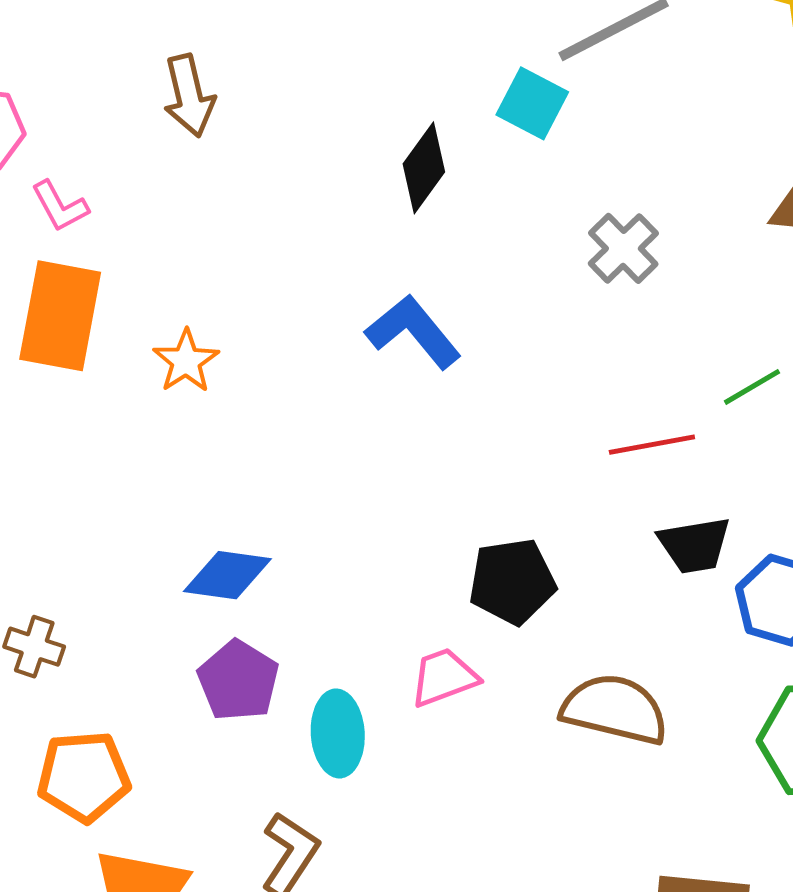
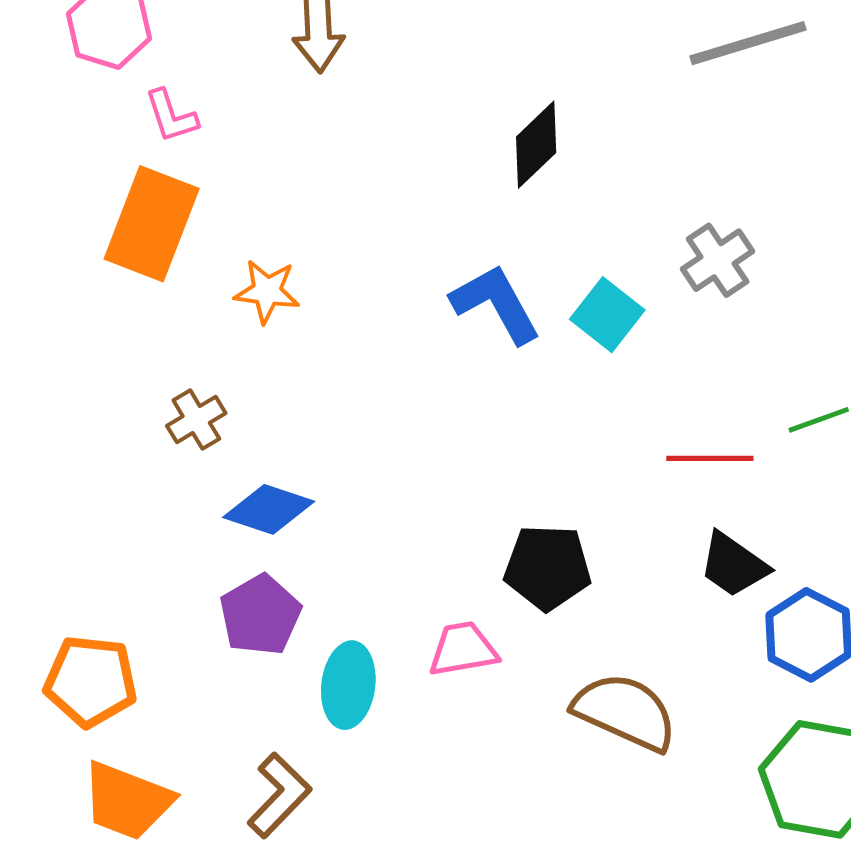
cyan square: (532, 103) -> (607, 315), moved
orange star: (186, 361) -> (267, 291), turned 30
black trapezoid: (695, 545) -> (734, 565), turned 34
brown cross: (34, 647) -> (196, 420), moved, turned 30

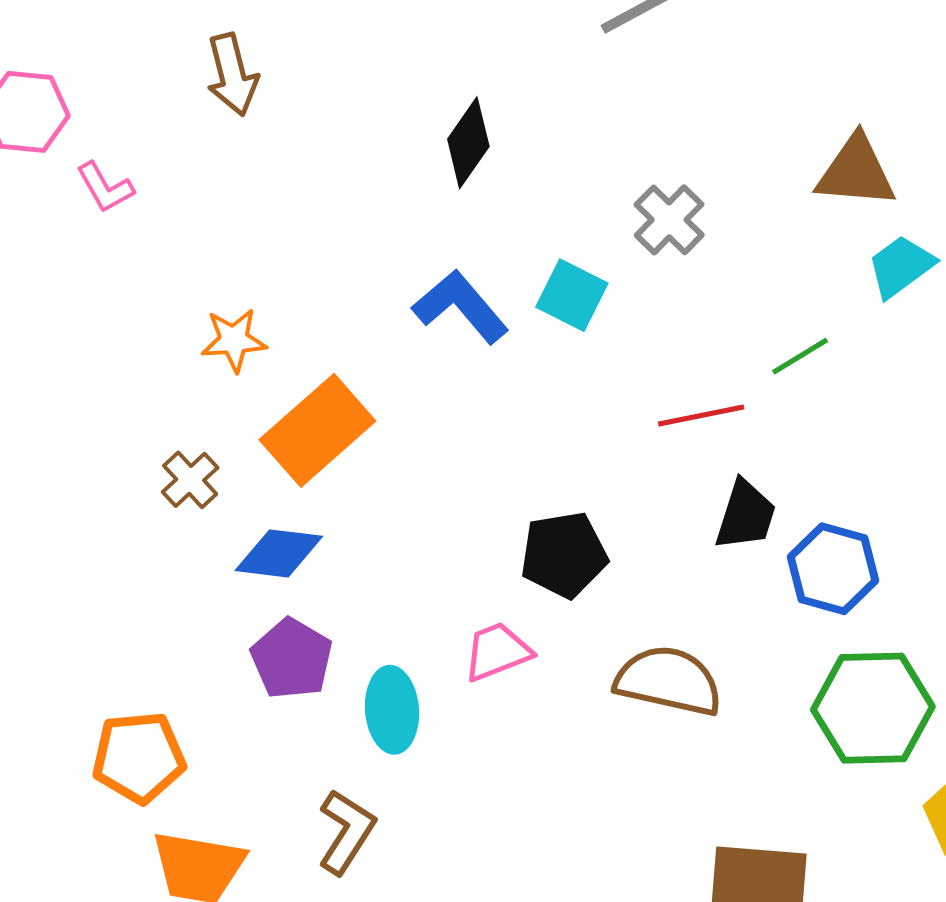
orange rectangle: (152, 224) -> (317, 430), moved, turned 39
black trapezoid: (734, 565) -> (746, 515), turned -96

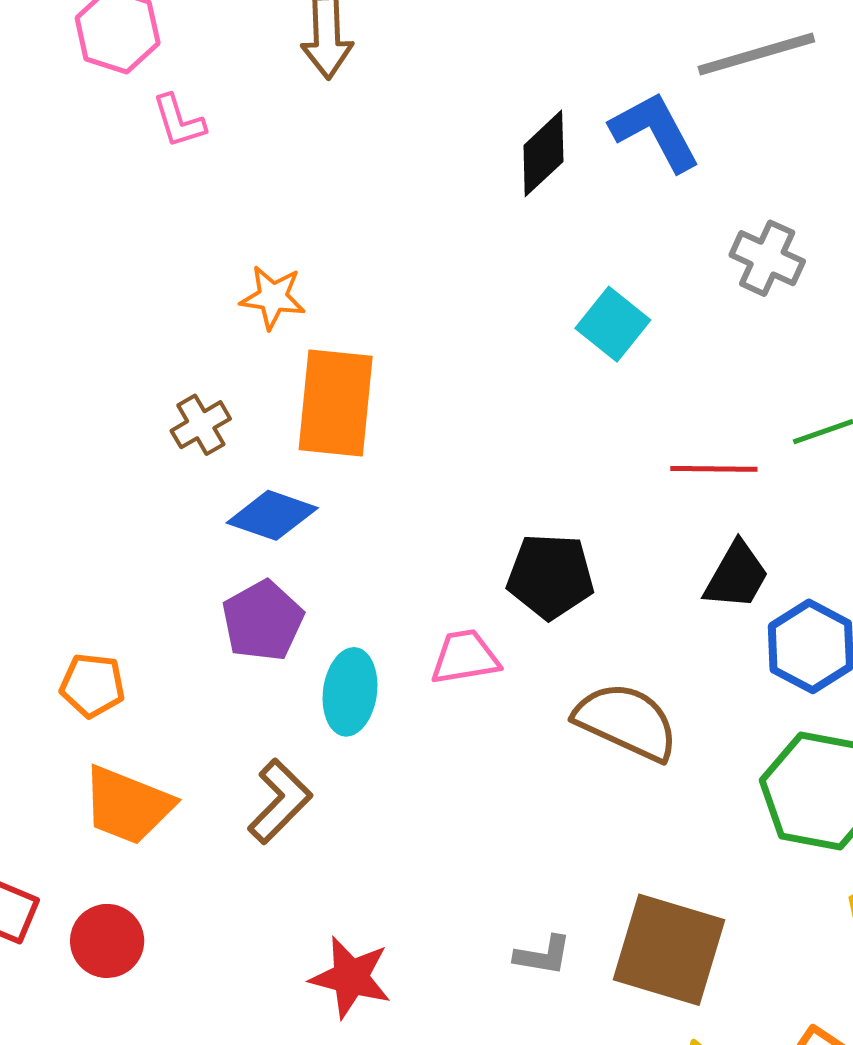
gray cross: (669, 220) -> (767, 258), moved, turned -32
blue L-shape: (460, 307) -> (655, 131), moved
orange rectangle: (317, 430) -> (336, 403), turned -55
orange pentagon: (139, 757) -> (92, 685), size x0.7

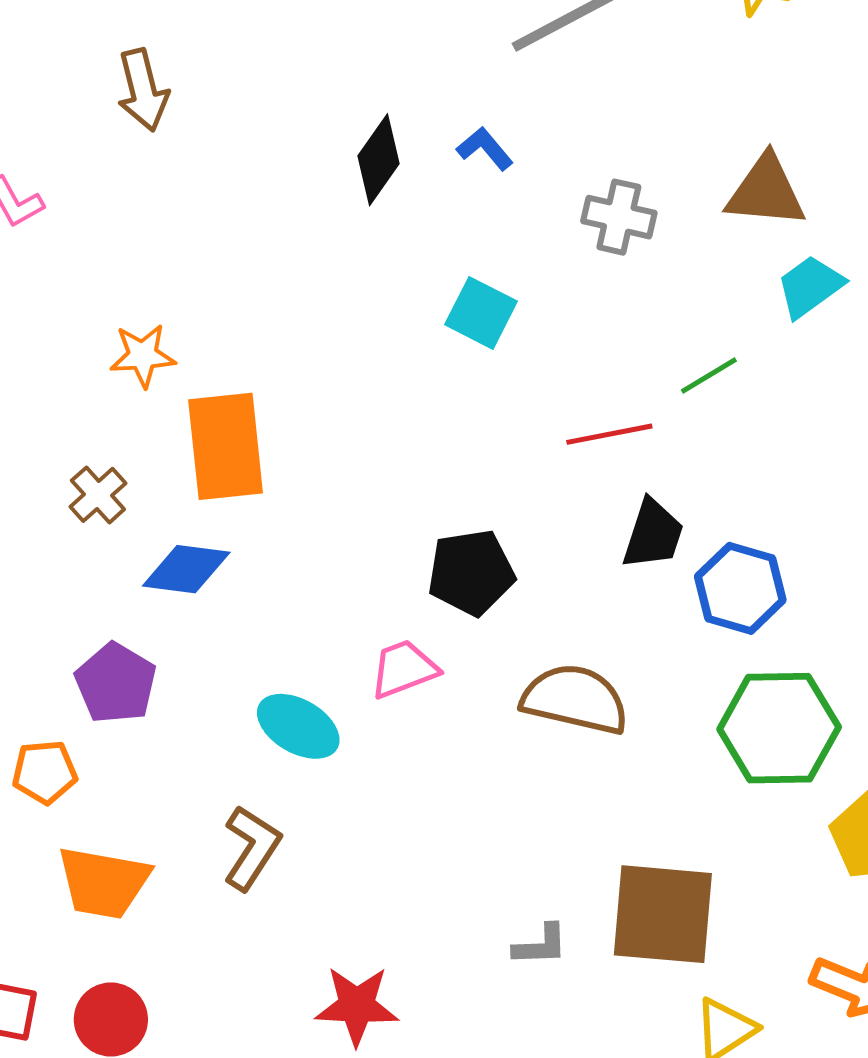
blue L-shape: (655, 131) -> (485, 149), moved, size x0.6
purple pentagon: (263, 621) -> (116, 683), moved
cyan ellipse: (350, 692) -> (298, 726), turned -56

